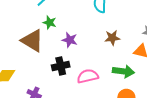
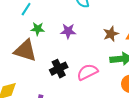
brown star: (112, 38) -> (111, 34), moved
purple star: (70, 40) -> (68, 31), moved

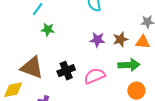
purple star: (68, 31) -> (97, 40), moved
brown triangle: (25, 51) -> (32, 68), moved

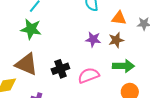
green star: (48, 30) -> (31, 29), moved, size x1.5
orange triangle: (143, 42) -> (119, 18), moved

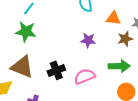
brown star: (116, 40) -> (125, 39), moved

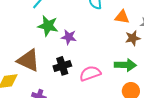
green star: (26, 32) -> (48, 26), moved
purple star: (88, 40) -> (69, 37), moved

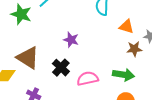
green star: (48, 26) -> (21, 14), moved
black cross: (62, 66) -> (61, 68), turned -36

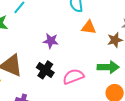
orange triangle: (126, 27) -> (89, 27), moved

